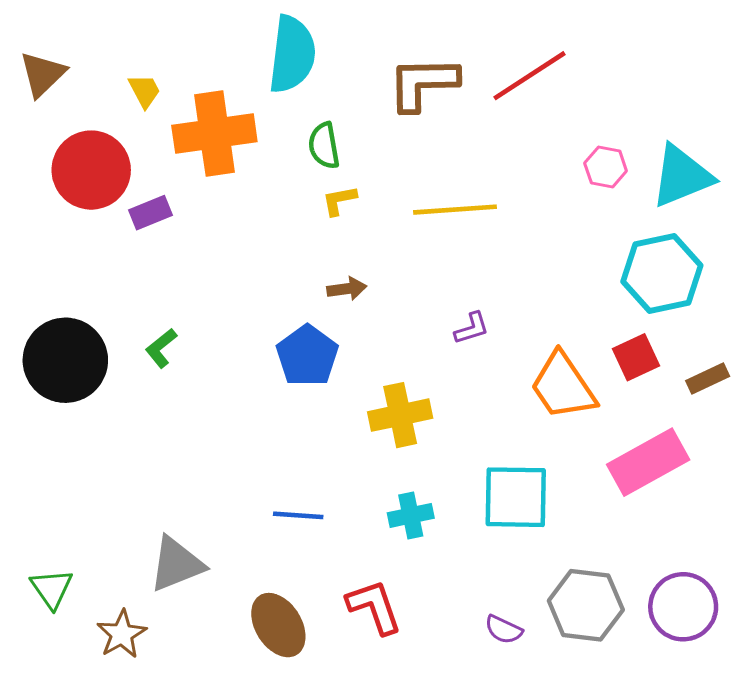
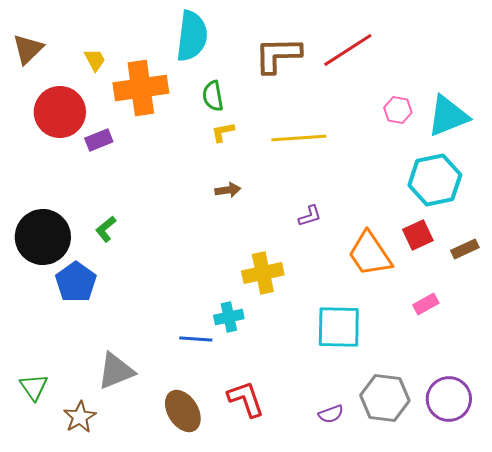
blue pentagon: (307, 356) -> (76, 282), moved
pink rectangle: (648, 462) -> (426, 304), size x0.5
cyan cross: (411, 515) -> (229, 317), moved
purple semicircle: (504, 630) -> (331, 414), turned -45

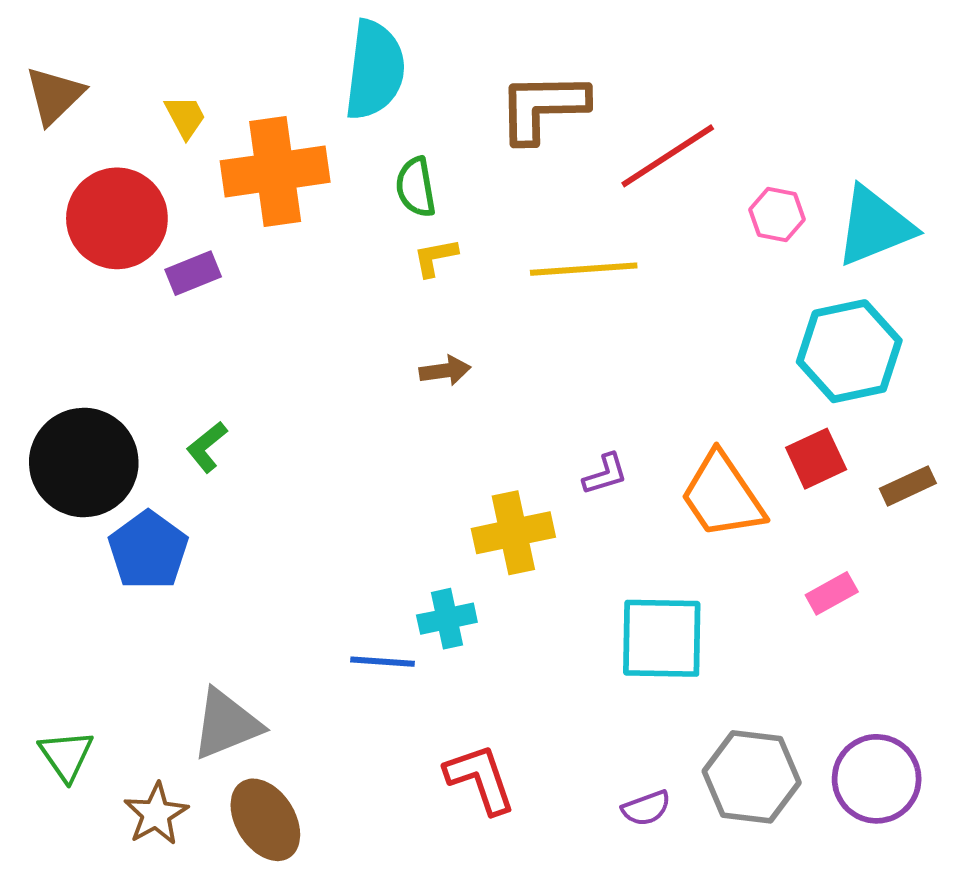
red line: (348, 50) -> (668, 156), moved
purple L-shape: (310, 216) -> (605, 474), moved
brown ellipse: (183, 411) -> (265, 820), moved

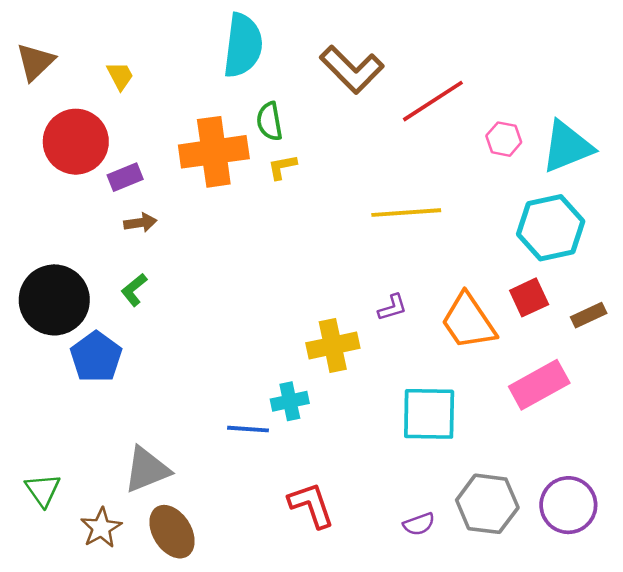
brown L-shape: (543, 107) -> (352, 69), turned -134
orange cross: (275, 172) -> (214, 152), moved
yellow line: (584, 269) -> (406, 213), moved
brown arrow: (445, 371) -> (140, 223), moved
pink rectangle: (832, 593) -> (539, 385), size x1.8

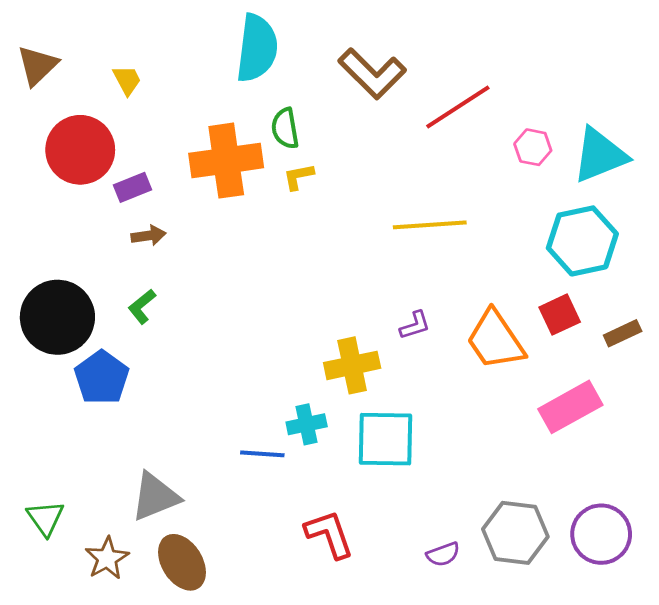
cyan square: (429, 414) -> (386, 439), moved

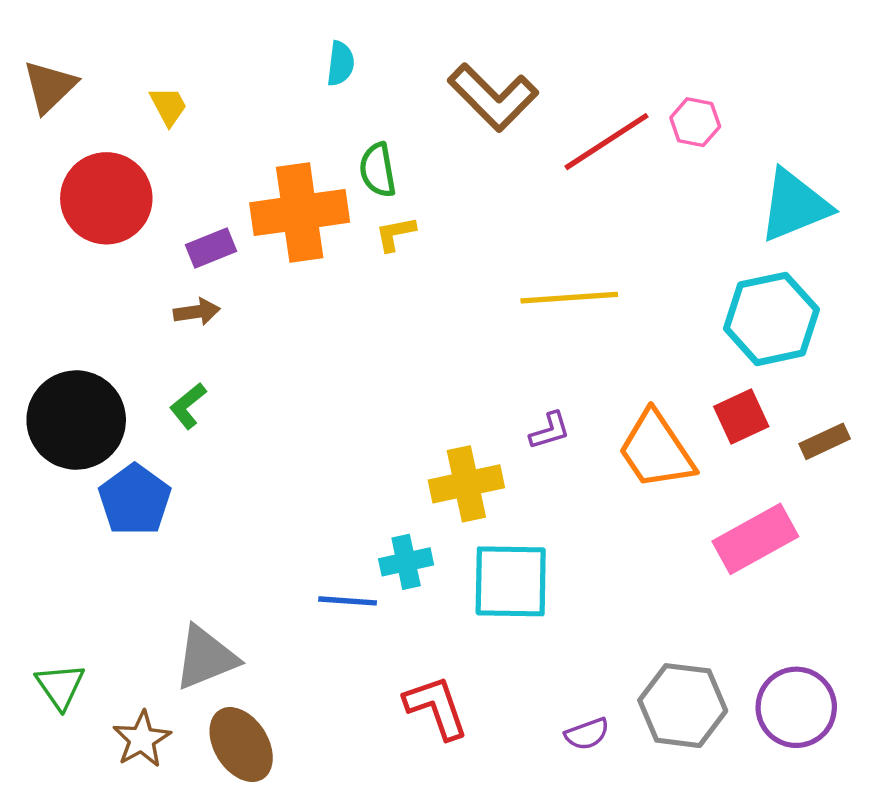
cyan semicircle: (257, 48) -> (340, 64), size x0.5
pink hexagon: (533, 147) -> (695, 122), moved
purple rectangle: (132, 187) -> (211, 248), moved

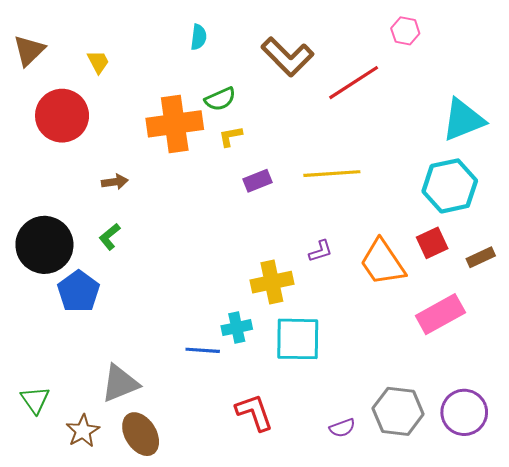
pink hexagon: (695, 122) -> (405, 31), moved
green semicircle: (378, 170) -> (220, 99), turned -104
purple rectangle: (211, 248) -> (257, 181), moved

